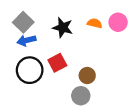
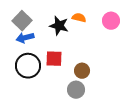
orange semicircle: (95, 23) -> (79, 18), moved
red square: (57, 63) -> (54, 59), turned 30

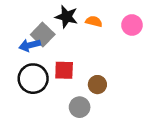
gray square: (22, 21) -> (43, 35), moved
black star: (59, 26) -> (66, 17), moved
gray circle: (76, 90) -> (80, 107), moved

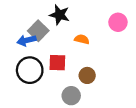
orange semicircle: (94, 21) -> (82, 39), moved

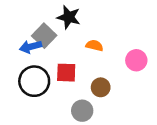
pink circle: (118, 22) -> (136, 60), moved

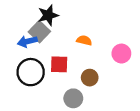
black star: (69, 17) -> (48, 15), moved, turned -30

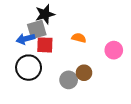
gray square: (39, 32) -> (37, 30), turned 30
red square: (59, 64) -> (45, 45), moved
gray circle: (73, 98) -> (69, 80), moved

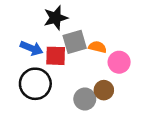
gray square: (37, 30) -> (75, 42), moved
blue arrow: (25, 39) -> (31, 48), turned -144
pink circle: (114, 50) -> (119, 62), moved

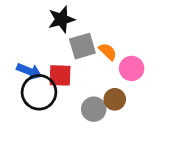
orange semicircle: (98, 47) -> (108, 52), turned 30
blue arrow: (31, 48) -> (29, 71), moved
red square: (56, 56) -> (60, 75), moved

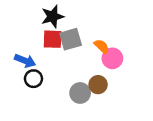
orange semicircle: (108, 52) -> (102, 46), moved
red square: (60, 75) -> (53, 39), moved
black circle: (39, 92) -> (33, 79), size x0.6

